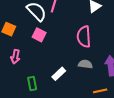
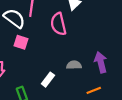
pink semicircle: (84, 37) -> (58, 24), moved

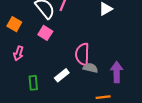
pink semicircle: (58, 24) -> (82, 54), moved

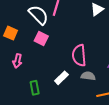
gray semicircle: (90, 68) -> (88, 76), moved

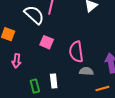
pink square: (41, 39) -> (47, 42), moved
white rectangle: (61, 78) -> (54, 81), moved, turned -48

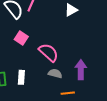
pink semicircle: (76, 52) -> (49, 53), turned 130

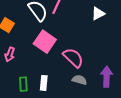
pink square: (21, 38) -> (45, 42), size x1.5

